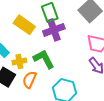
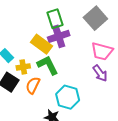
yellow rectangle: (24, 25) -> (41, 44), moved

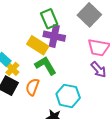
purple cross: (59, 36) -> (54, 36), turned 35
yellow cross: (23, 67) -> (12, 69), moved, turned -32

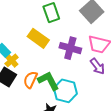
purple cross: (54, 36) -> (70, 48), moved
green L-shape: (46, 66) -> (48, 81), moved

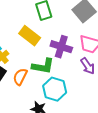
green L-shape: (48, 81) -> (43, 66), moved, turned 125

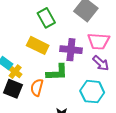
cyan hexagon: (55, 89) -> (92, 92), moved

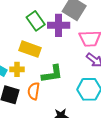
purple cross: (71, 50) -> (59, 25), moved
yellow cross: (15, 72) -> (17, 69), moved, turned -32

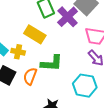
purple cross: (59, 25) -> (68, 17), turned 35

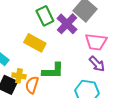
yellow cross: (18, 52) -> (19, 76), moved

